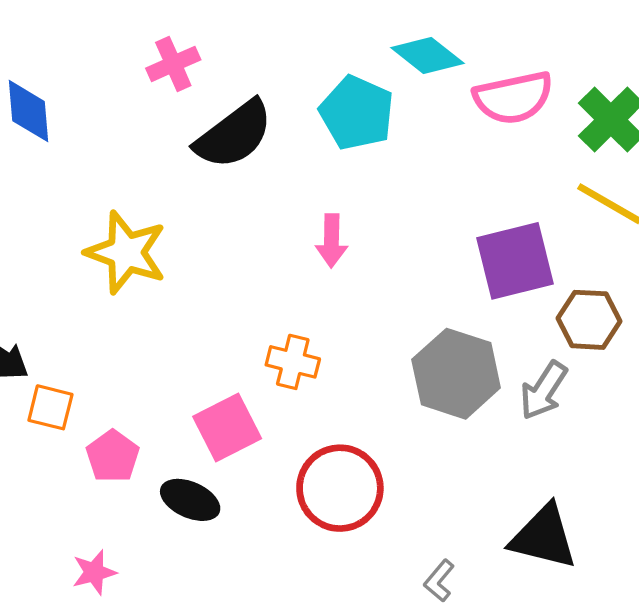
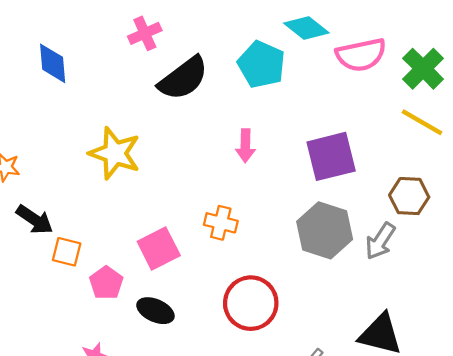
purple square: (515, 261) -> (331, 156), moved
pink square: (227, 428) -> (159, 249), moved

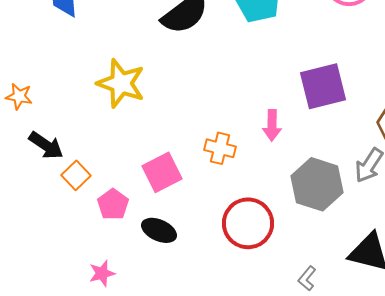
pink arrow: (245, 146) -> (272, 125), moved
gray hexagon: (325, 230) -> (317, 184), moved
orange square: (67, 252) -> (76, 175), turned 32

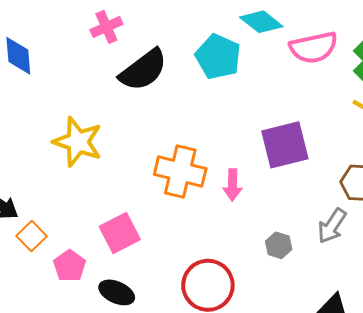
orange cross: (220, 148) -> (180, 172), moved, size x1.6
gray hexagon: (317, 184) -> (279, 245), size x0.5

